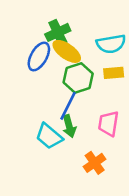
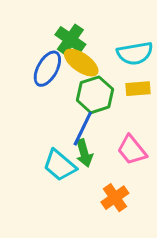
green cross: (58, 32) -> (70, 40), turned -30
pink trapezoid: (108, 124) -> (132, 150), turned -48

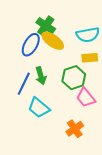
green hexagon: (95, 95) -> (74, 78), moved
blue line: (83, 129) -> (24, 84), moved
green arrow: (84, 153) -> (41, 76), moved

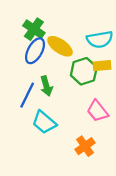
green cross: (46, 26) -> (34, 29), moved
green hexagon: (74, 78) -> (84, 71), moved

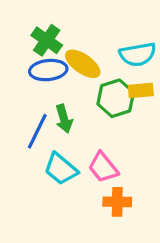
blue ellipse: (35, 51) -> (48, 70), turned 55
pink trapezoid: (97, 111) -> (103, 167), moved
orange cross: (85, 146) -> (117, 202), turned 36

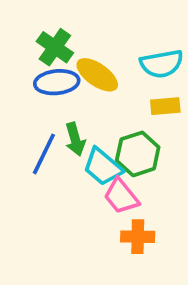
green hexagon: (116, 98) -> (138, 154), moved
cyan trapezoid: (61, 169) -> (103, 167), moved

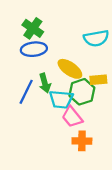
yellow ellipse: (97, 75) -> (70, 69), moved
yellow rectangle: (165, 106) -> (98, 80), moved
cyan trapezoid: (103, 167) -> (61, 99), turned -35

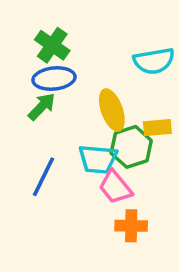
yellow ellipse: (70, 69) -> (112, 110), turned 35
green arrow: (45, 83) -> (42, 107), moved, turned -120
blue line: (26, 92) -> (43, 177), moved

